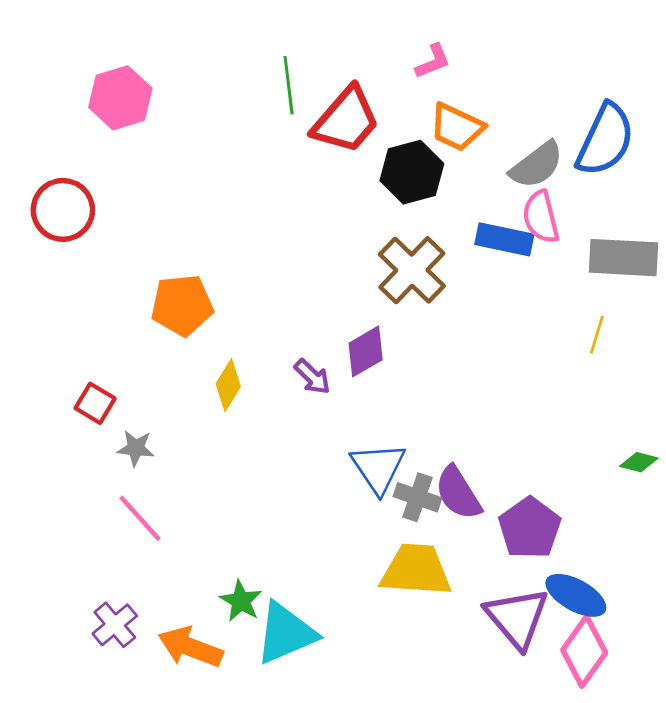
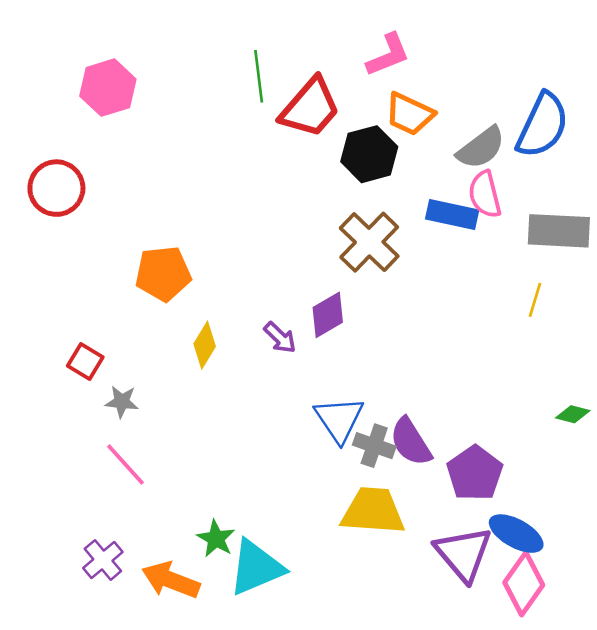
pink L-shape: (433, 61) -> (388, 55), size x1.4

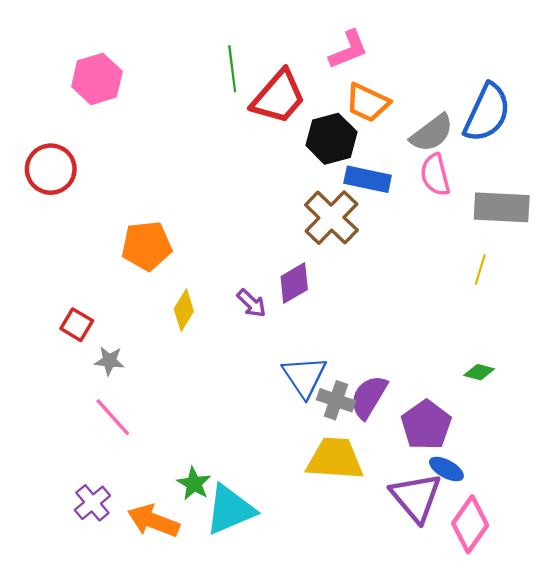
blue rectangle: (452, 214) -> (368, 179), moved
green diamond: (573, 414) -> (479, 372), moved
purple semicircle: (411, 442) -> (369, 397), turned 63
blue ellipse: (516, 534) -> (446, 469), moved, size x0.7

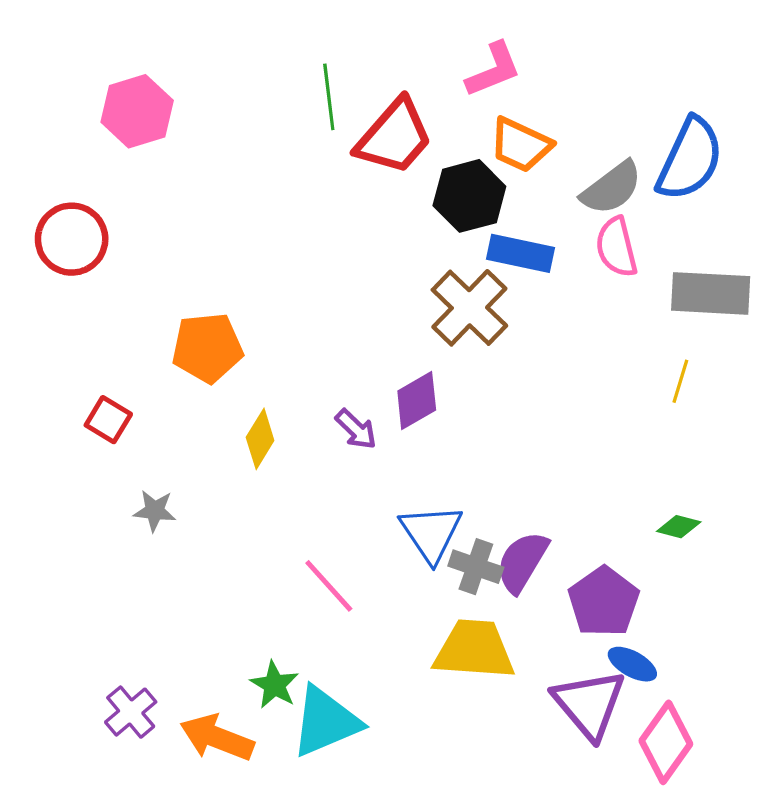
red square: (77, 325) -> (108, 420), moved
pink line: (113, 417) -> (329, 586), moved

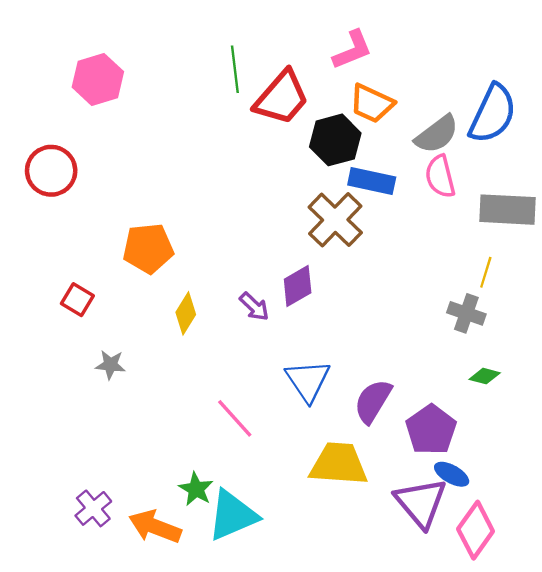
gray cross: (476, 567) -> (466, 313), moved

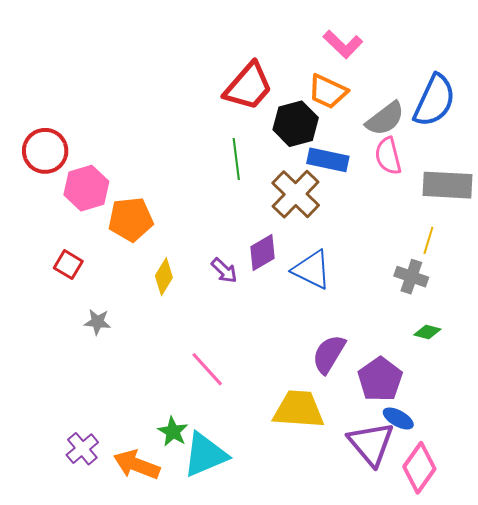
pink L-shape: (352, 50) -> (343, 44), moved, turned 66
green line: (235, 69) -> (236, 159), moved
pink hexagon: (98, 79) -> (86, 188), moved
blue triangle: (308, 381) -> (312, 270), moved, turned -30

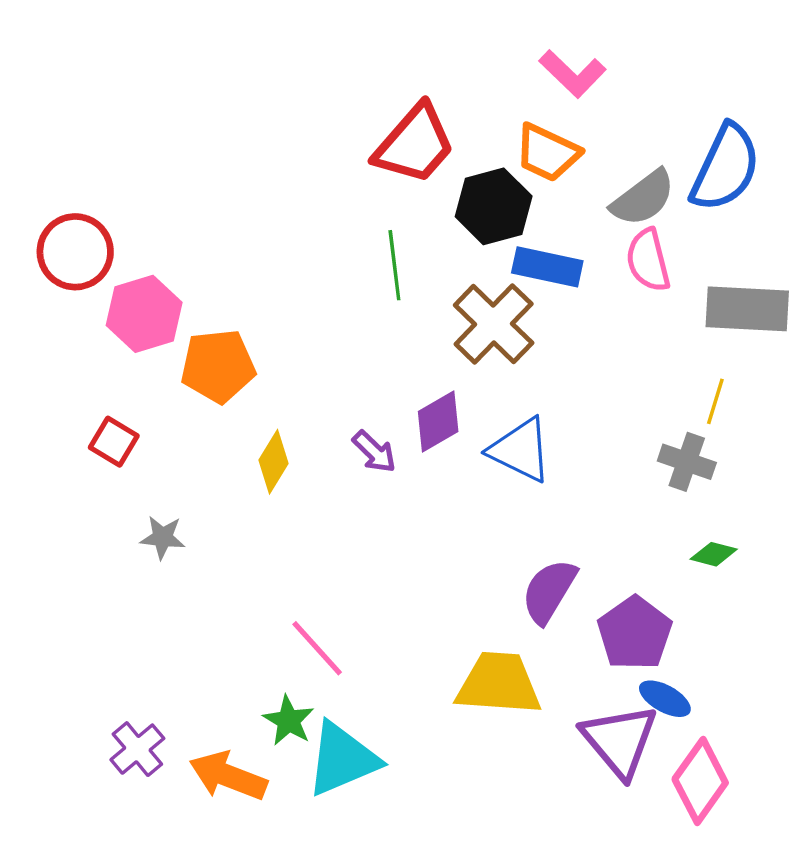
pink line: (207, 369) -> (317, 648), moved

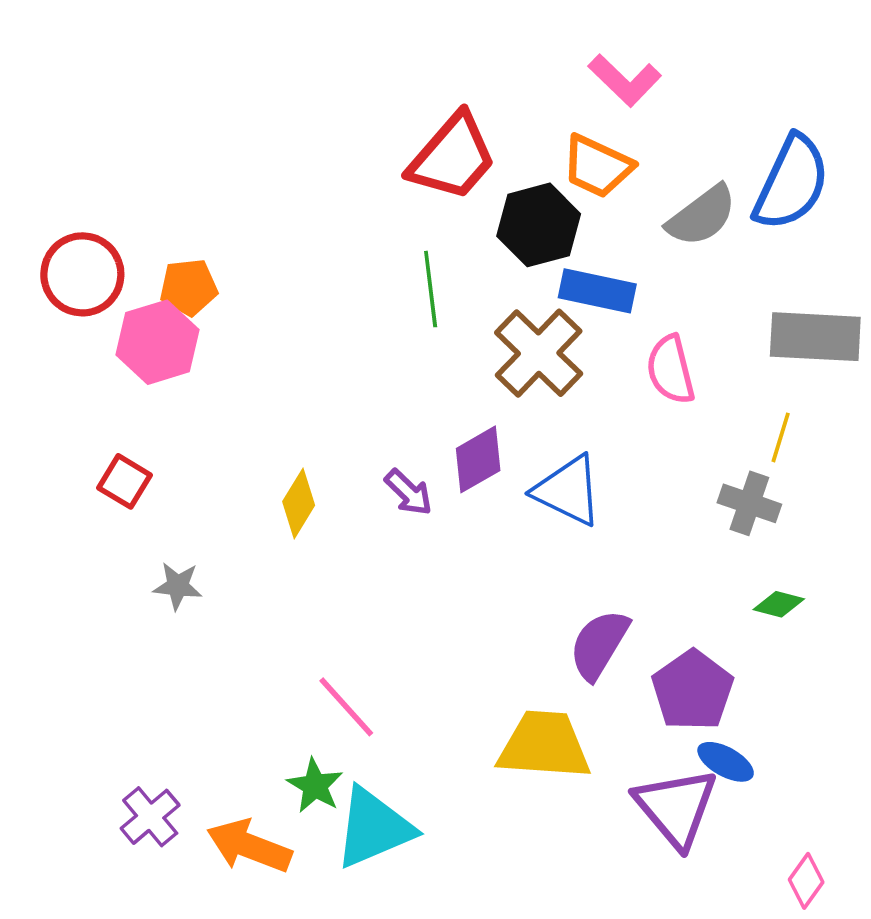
pink semicircle: (648, 260) -> (671, 370), moved
orange pentagon: (218, 366) -> (189, 287), moved, size x0.7
pink diamond: (700, 781) -> (806, 881), moved, size x0.6

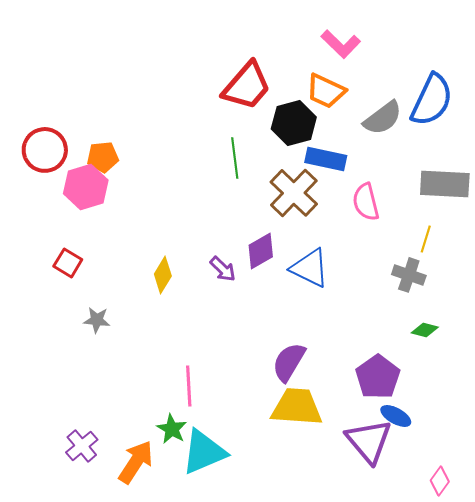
purple semicircle: (599, 645) -> (289, 362), moved
pink line: (346, 707) -> (189, 386), turned 39
orange arrow: (249, 846) -> (136, 462), turned 102

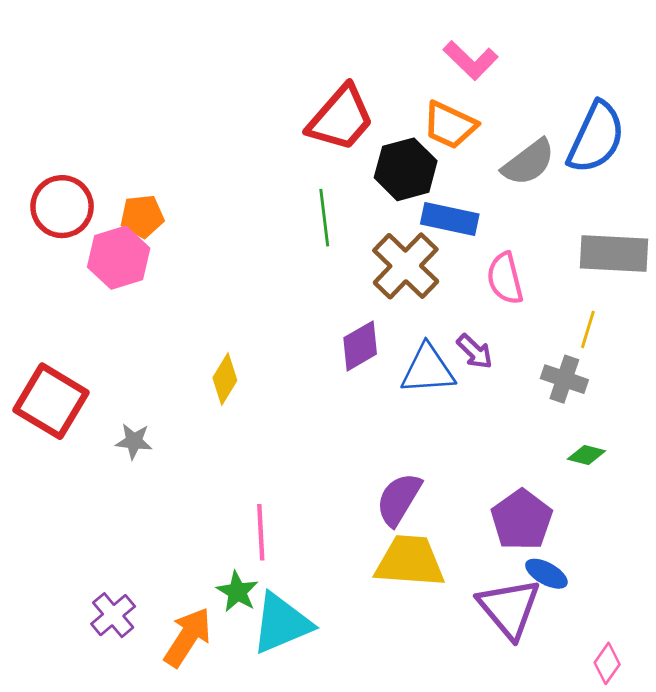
red square: (68, 263) -> (51, 401), moved, size x1.8
blue triangle: (310, 268) -> (428, 369), turned -30
purple arrow: (223, 269) -> (475, 351), moved

